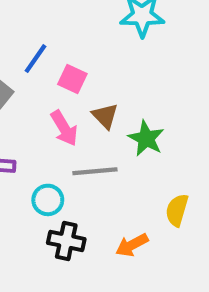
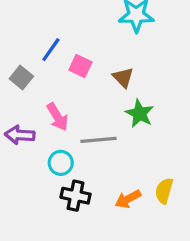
brown triangle: (105, 116) -> (123, 77), moved
pink arrow: (64, 128) -> (57, 117), moved
yellow semicircle: (177, 210) -> (164, 191), moved

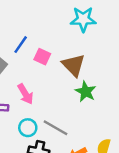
brown triangle: (123, 77) -> (74, 65), size x1.5
gray line: (98, 140) -> (56, 128), moved, turned 35

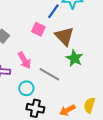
blue line: (21, 45) -> (53, 11), moved
gray line: (56, 128) -> (49, 74), moved

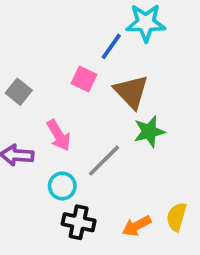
green star: (74, 58) -> (149, 132), turned 30
gray line: (49, 74) -> (104, 161), turned -75

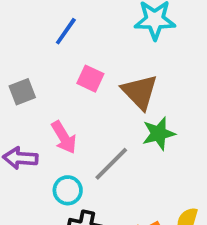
blue line: (111, 46) -> (66, 31), moved
gray square: (19, 92) -> (22, 92), turned 30

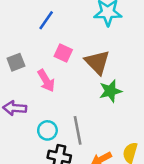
pink arrow: (64, 137) -> (46, 81), moved
gray line: (111, 164) -> (78, 130), moved, turned -56

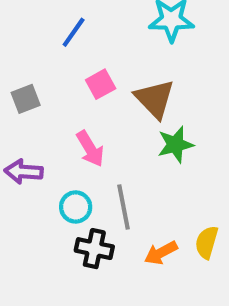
pink square: (63, 53) -> (101, 84), turned 36
pink arrow: (46, 81) -> (90, 149), moved

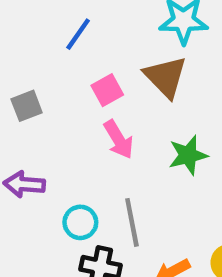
brown triangle: (155, 99) -> (166, 77), moved
pink arrow: (90, 149) -> (118, 139), moved

